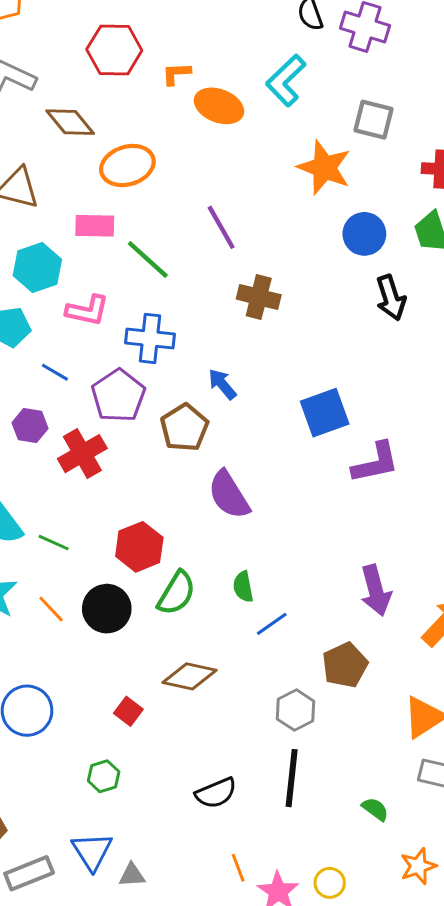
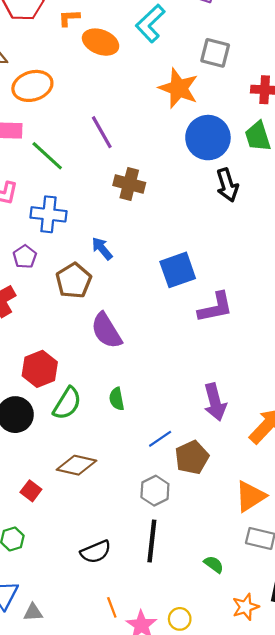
blue circle: (364, 234) -> (208, 138), size x1.4
purple pentagon: (118, 396) -> (25, 257), size x0.6
blue line: (272, 624) -> (160, 439), moved

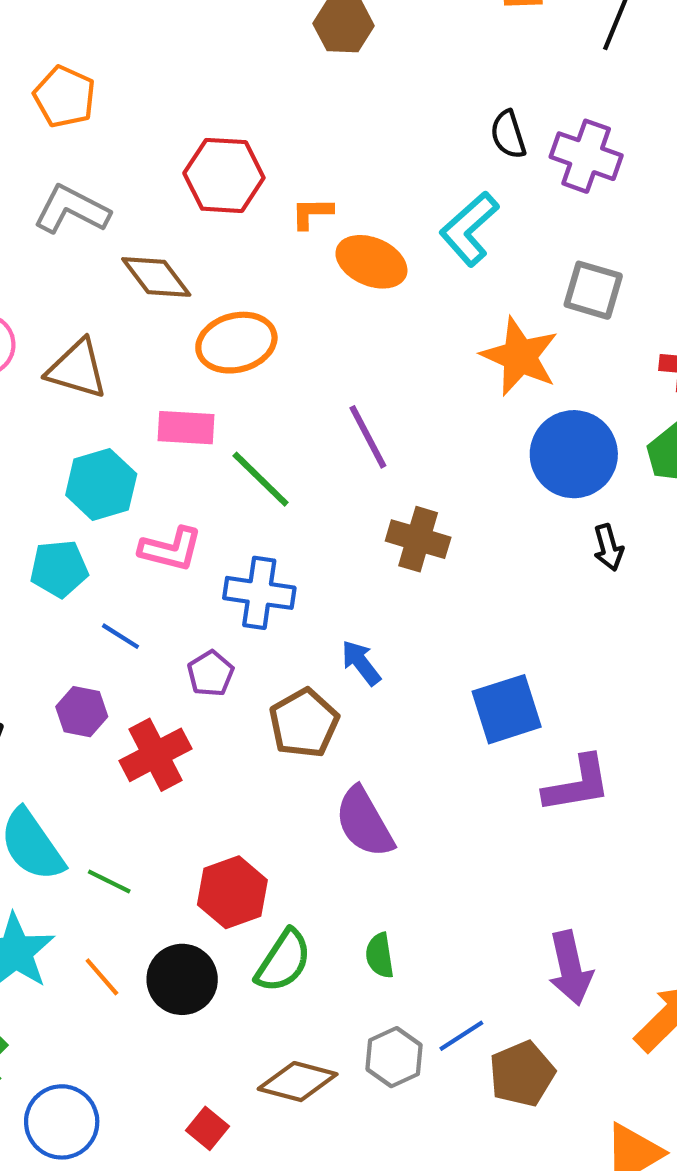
black arrow: (227, 185) -> (608, 548), size x0.7
gray hexagon: (155, 491) -> (394, 1057), moved

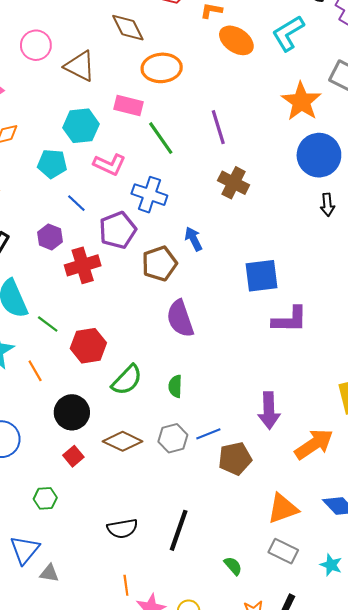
purple pentagon: (211, 674) -> (118, 230), size x1.6
red hexagon: (232, 892) -> (88, 346), moved
black circle: (182, 979) -> (72, 412), moved

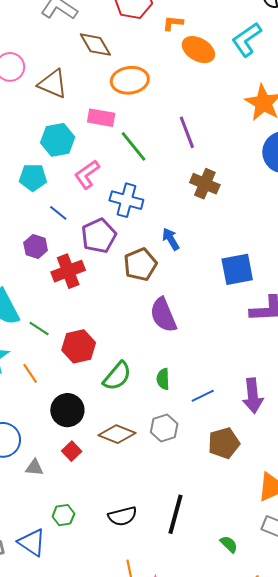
pink L-shape: (110, 164) -> (87, 174), turned 124
blue line: (208, 434) -> (203, 396), moved
green hexagon: (45, 498) -> (63, 515), moved
blue triangle: (25, 550) -> (32, 542), turned -32
gray triangle: (49, 573) -> (34, 467), moved

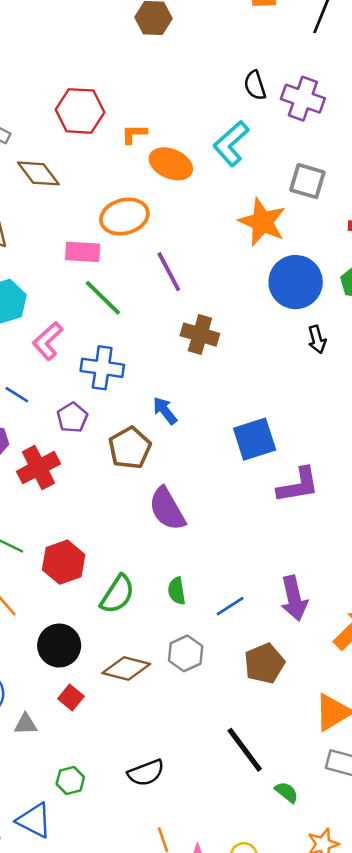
orange ellipse: (130, 80) -> (124, 217), moved
pink rectangle: (101, 118) -> (83, 252), moved
purple pentagon: (99, 236) -> (72, 417), size x0.7
black line: (175, 514) -> (245, 750), moved, turned -45

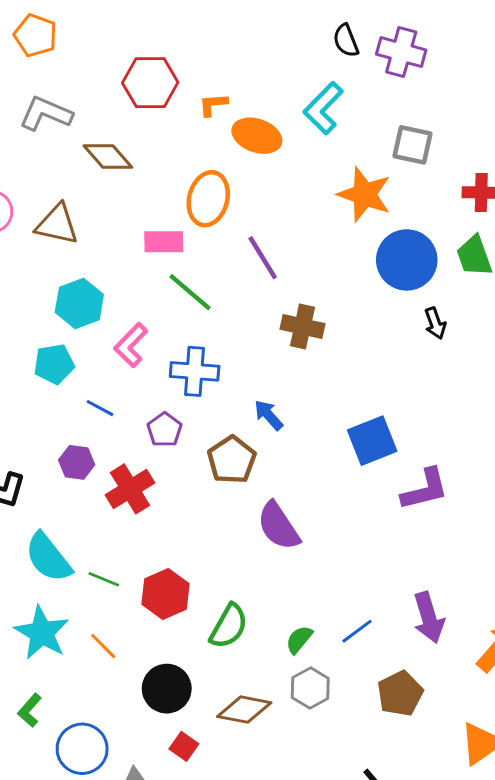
orange ellipse: (124, 217) -> (208, 199), turned -57
green semicircle: (177, 591) -> (299, 640), moved, turned 52

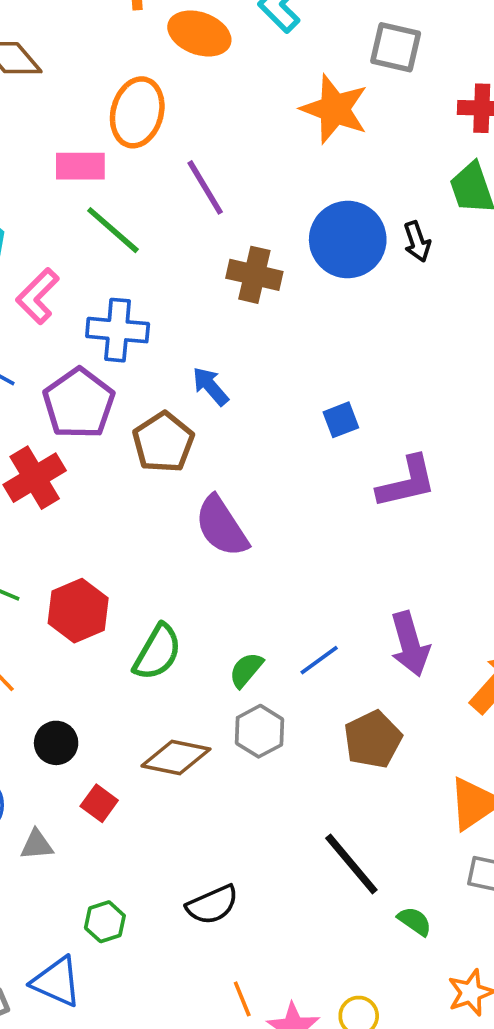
blue circle: (407, 260) -> (348, 240), moved
black arrow: (435, 323) -> (417, 242), moved
purple pentagon: (164, 430) -> (79, 403), size x1.6
blue square: (372, 441) -> (341, 420), size x0.6
black circle: (167, 689) -> (56, 743), moved, size x0.7

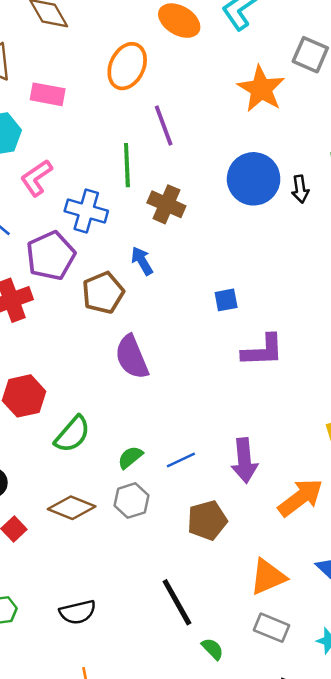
pink rectangle: (80, 166) -> (48, 94), moved
green line: (113, 230) -> (127, 165), moved, turned 36
brown cross: (254, 275) -> (166, 204), moved

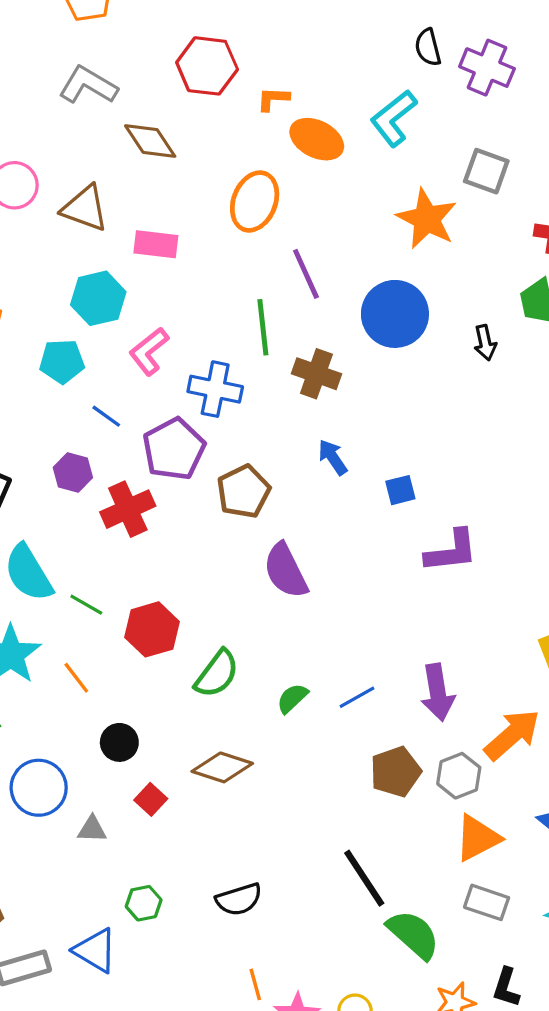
blue circle: (254, 179) -> (395, 314), moved
blue arrow: (142, 261) -> (333, 457), moved
gray hexagon: (132, 501) -> (459, 776), moved
green semicircle: (212, 649) -> (413, 934), size x1.8

